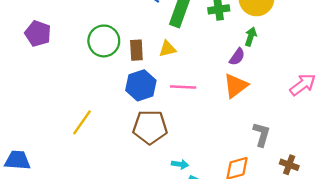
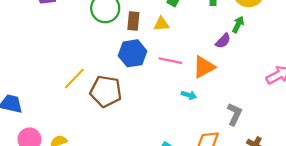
orange triangle: (236, 86) -> (204, 67), moved
brown pentagon: (150, 127) -> (106, 91), moved
cyan arrow: (180, 164) -> (189, 95), moved

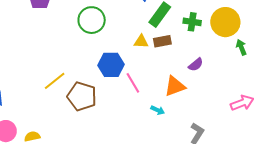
brown rectangle: (133, 21) -> (162, 41), moved, turned 66
green arrow: (238, 25) -> (241, 47), moved, turned -56
pink line: (170, 61) -> (133, 83), moved, turned 40

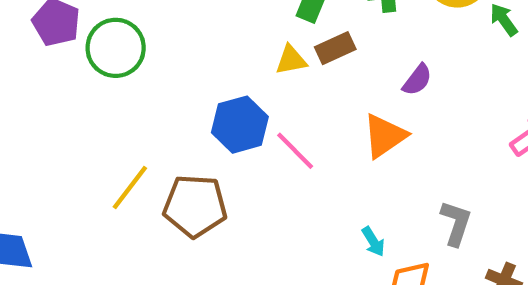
green circle: (92, 20) -> (116, 48), moved
cyan arrow: (158, 110) -> (373, 242), moved, turned 48

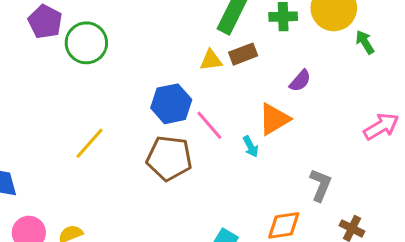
brown pentagon: (195, 206) -> (169, 158), moved
cyan arrow: (373, 242) -> (251, 147), moved

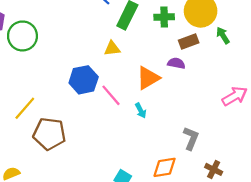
brown rectangle: (243, 54) -> (189, 41), moved
purple semicircle: (300, 81) -> (176, 63), turned -120
orange triangle: (274, 119) -> (148, 78), moved
brown pentagon: (169, 158) -> (49, 134), moved

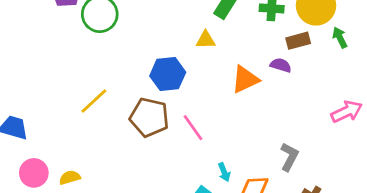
pink line: (111, 95) -> (193, 128), moved
cyan arrow: (141, 111) -> (224, 172), moved
brown pentagon: (49, 134) -> (149, 117), moved

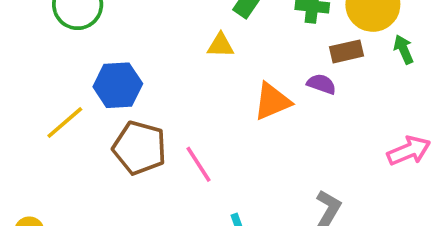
blue hexagon: (168, 74) -> (118, 85), moved

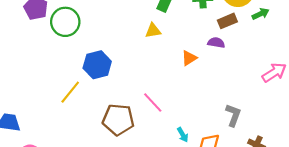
green arrow: (404, 49) -> (260, 14), turned 98
orange triangle: (272, 101) -> (189, 58), size x0.7
brown pentagon: (140, 148) -> (118, 120), moved

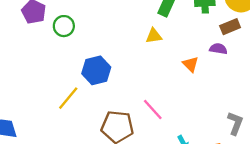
green circle: (65, 22) -> (64, 26), size x0.7
orange triangle: (189, 58) -> (191, 64), turned -42

